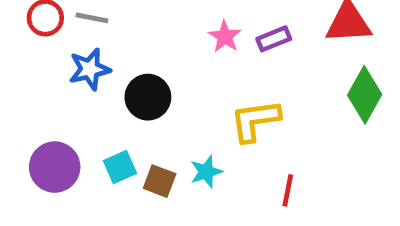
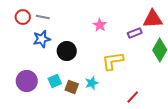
purple rectangle: (274, 39) -> (135, 33), moved
red line: (288, 190) -> (133, 97), moved, turned 32

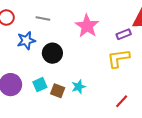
gray line: (43, 17) -> (43, 19), moved
pink star: (100, 25) -> (87, 26), size x1.6
yellow L-shape: (113, 61) -> (118, 58), moved

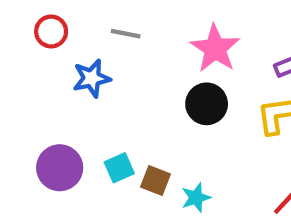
black circle: (52, 53) -> (207, 104), moved
cyan star: (79, 87) -> (196, 198), moved

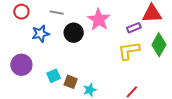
black circle: (207, 104) -> (74, 33), moved
purple circle: (60, 168) -> (21, 65), moved

